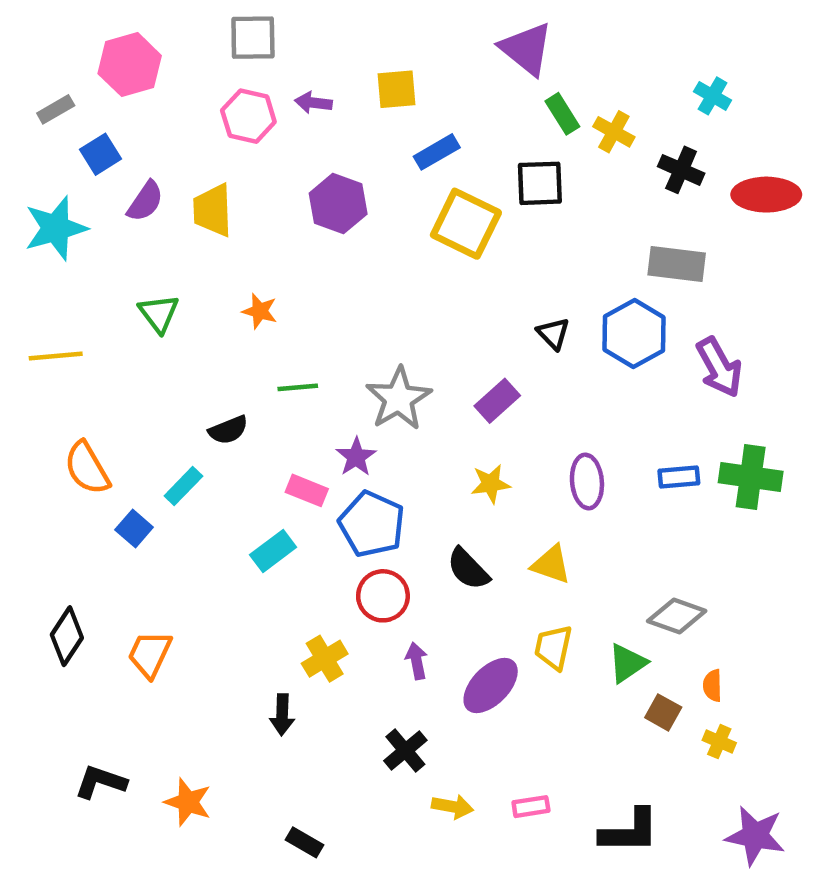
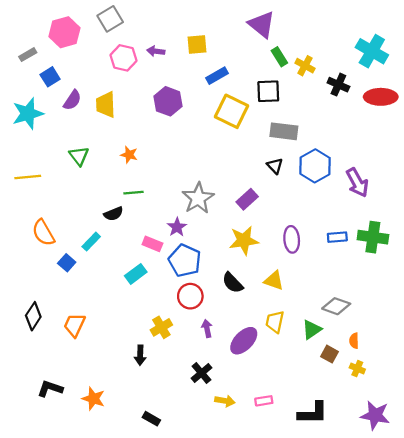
gray square: (253, 38) -> (110, 19), moved, turned -30
cyan cross: (713, 96) -> (372, 51), moved, size x1.8
gray rectangle: (677, 264) -> (284, 131), moved
green line: (298, 387) -> (134, 193), moved
yellow star: (491, 484) -> (244, 240), size x1.5

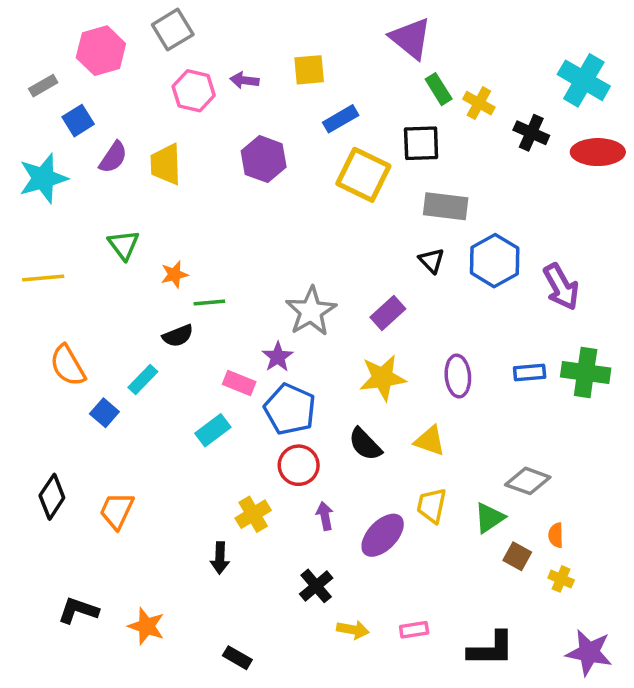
orange star: (129, 155) -> (174, 275), moved, turned -30

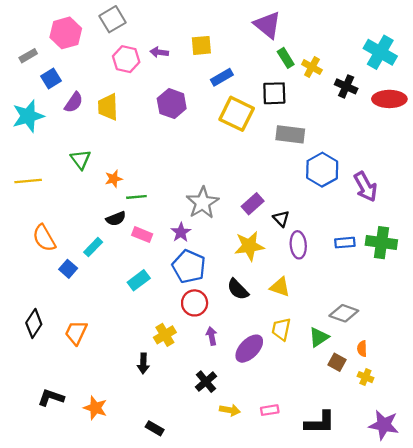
black triangle: (432, 261) -> (281, 219), moved
pink rectangle: (239, 383) -> (142, 235), moved

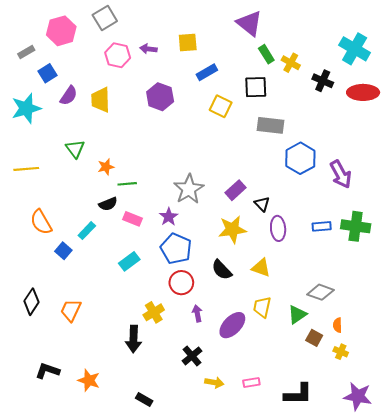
yellow square: (237, 114) -> (221, 106), size x0.7
black arrow: (143, 363) -> (134, 339), size x1.4

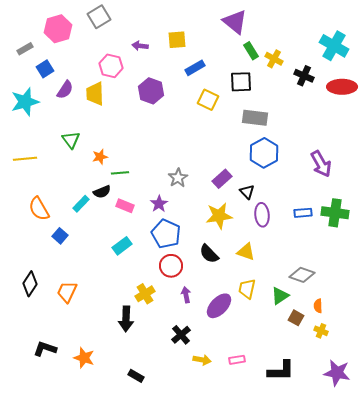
pink hexagon: (118, 55) -> (111, 66), moved
blue hexagon: (300, 158) -> (264, 153), moved
gray star: (189, 189) -> (178, 178), size x0.7
cyan rectangle: (87, 231) -> (81, 204), moved

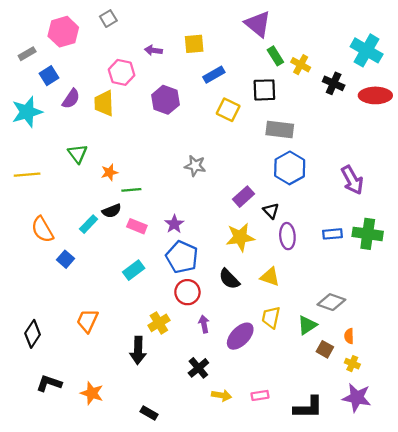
gray square: (99, 17) -> (108, 19), size x0.7
gray star: (178, 178) -> (195, 166), moved, turned -30
black diamond: (30, 284) -> (33, 334), moved
orange trapezoid: (67, 292) -> (87, 321), moved
purple star: (337, 373) -> (357, 398), moved

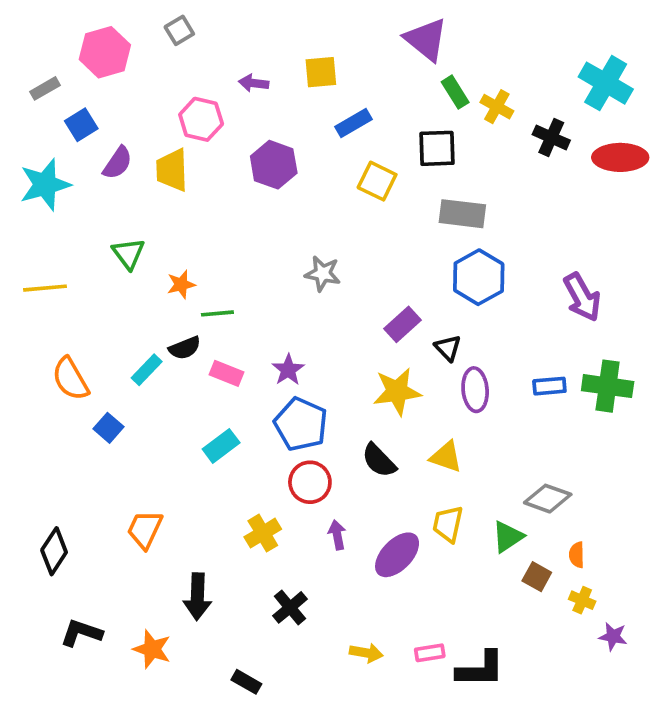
black arrow: (138, 350) -> (197, 597), moved
black cross: (198, 368) -> (290, 607), moved
purple star: (357, 398) -> (613, 636), moved, size x0.6
black L-shape: (308, 408) -> (481, 669), moved

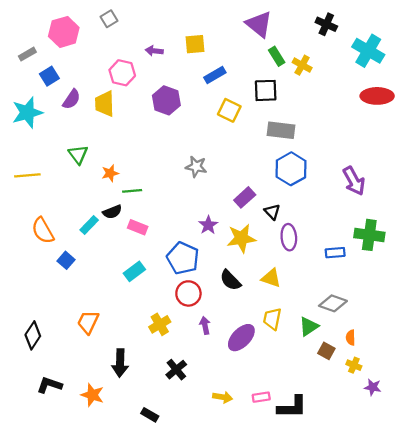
black cross: (551, 137) -> (326, 24), moved
purple star: (288, 370) -> (208, 225), moved
blue rectangle: (549, 386) -> (335, 253), moved

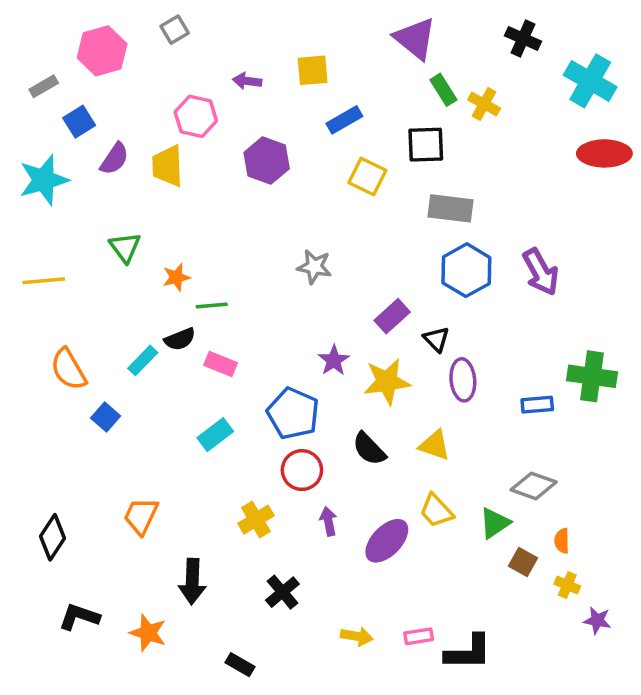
purple arrow: (354, 181) -> (541, 272), moved
yellow trapezoid: (272, 319) -> (436, 511), turned -55

